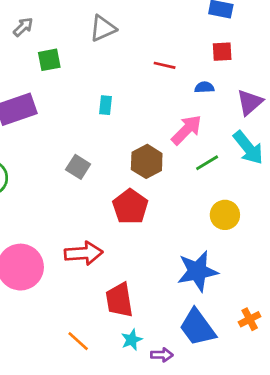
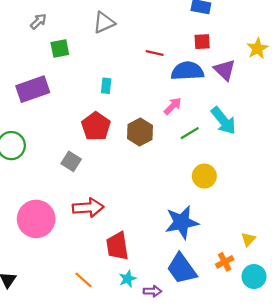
blue semicircle: (204, 87) -> (187, 71), size x2.0
purple triangle: (250, 102) -> (225, 70), moved, turned -35
pink arrow: (186, 130) -> (173, 106), size x0.7
gray square: (78, 167) -> (71, 161), moved
red pentagon: (130, 207) -> (96, 126), moved

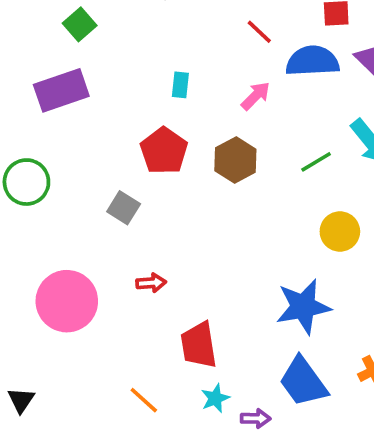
green square: (60, 48) -> (80, 24), moved, turned -30
red line: (155, 53) -> (259, 32), turned 30
pink arrow: (173, 106) -> (256, 96), moved
red arrow: (88, 208) -> (151, 283), size x0.6

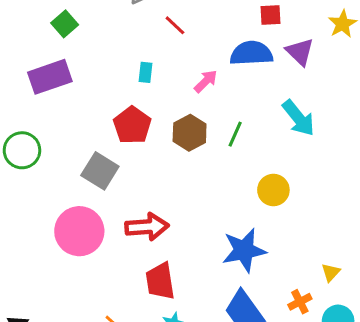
red line: (259, 32) -> (175, 25), moved
green line: (316, 162) -> (235, 134), moved, turned -35
gray square: (124, 208) -> (100, 171), size x1.4
red arrow: (151, 283) -> (147, 227), moved, size x1.8
pink circle: (67, 301) -> (79, 231), moved

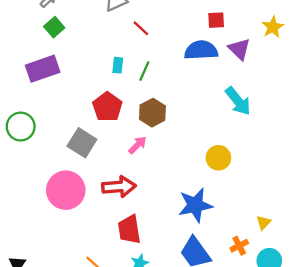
pink arrow: (206, 81) -> (137, 145), moved
green line: (235, 134) -> (144, 71), moved

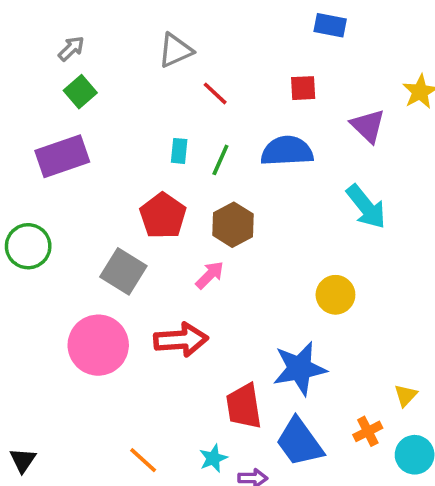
red square: (216, 20) -> (303, 88), moved
blue semicircle: (201, 50) -> (287, 151), moved
red trapezoid: (129, 229) -> (244, 406), moved

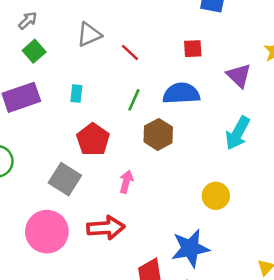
gray triangle: (176, 50) -> (89, 35), moved
cyan rectangle: (179, 151) -> (76, 93), moved
cyan arrow: (366, 207) -> (238, 133), turned 68
brown hexagon: (233, 225) -> (158, 134), moved
pink arrow: (210, 275) -> (126, 182), turned -30

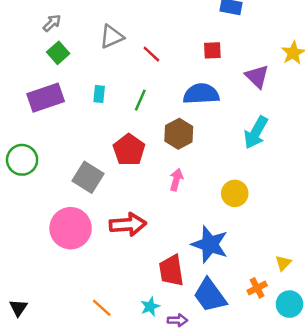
green line: (134, 100) -> (140, 100), moved
red pentagon: (93, 140) -> (129, 150), moved
pink arrow: (126, 182) -> (176, 180), moved
blue star: (190, 248) -> (210, 244), turned 30

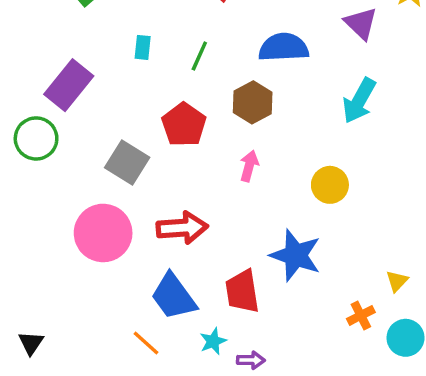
purple rectangle: (46, 98) -> (69, 85), moved, turned -32
blue trapezoid: (210, 295) -> (174, 297), moved

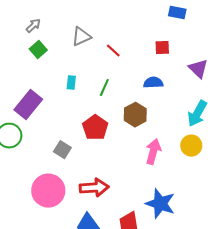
blue semicircle: (284, 47) -> (153, 83), size x0.7
gray square: (127, 163) -> (62, 150), size x0.7
pink arrow: (249, 166) -> (153, 152), moved, size x1.4
yellow circle: (330, 185) -> (191, 146), moved

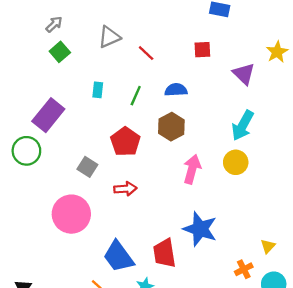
blue semicircle: (153, 83) -> (176, 90), moved
red arrow: (94, 188) -> (125, 189), moved, size x0.7

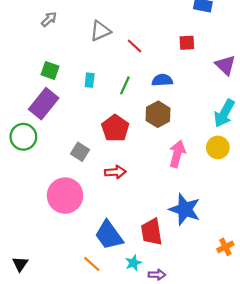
green square: (60, 52) -> (50, 71), moved, turned -30

